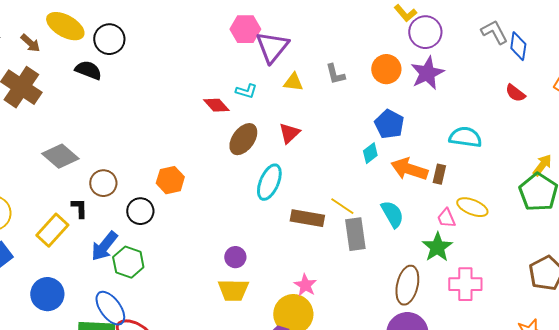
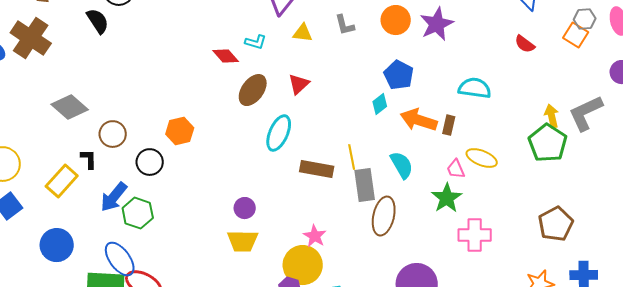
black semicircle: (88, 70) -> (98, 21), turned 36
yellow arrow: (542, 165) -> (552, 116), turned -50
yellow line: (342, 206) -> (352, 157), turned 45
brown ellipse: (407, 285) -> (384, 216), moved

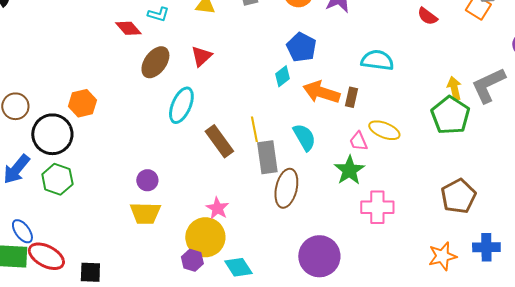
black circle: (150, 162) -> (52, 134), size x1.5
brown rectangle: (317, 169) -> (219, 141), turned 44
green hexagon: (138, 213) -> (57, 179), moved
blue ellipse: (120, 259) -> (22, 231), size x0.7

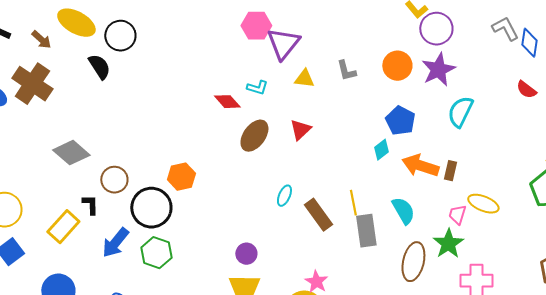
cyan semicircle: (377, 60) -> (460, 112), moved, turned -72
cyan ellipse: (181, 105) -> (284, 196), moved, size x0.6
pink trapezoid: (358, 141) -> (457, 215), turned 40
brown ellipse: (286, 188) -> (413, 262), moved

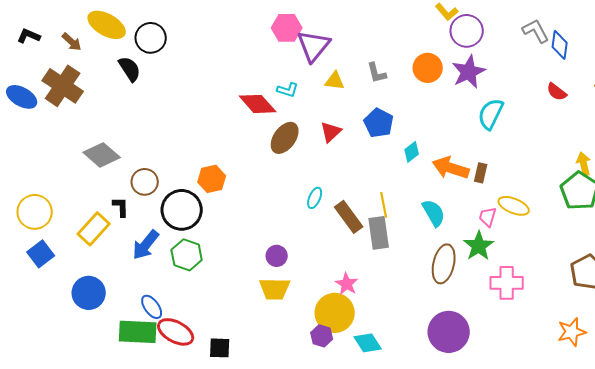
red diamond: (227, 102) -> (258, 104), size x1.4
blue pentagon: (400, 121) -> (379, 123), moved
gray rectangle: (366, 231) -> (379, 233), moved

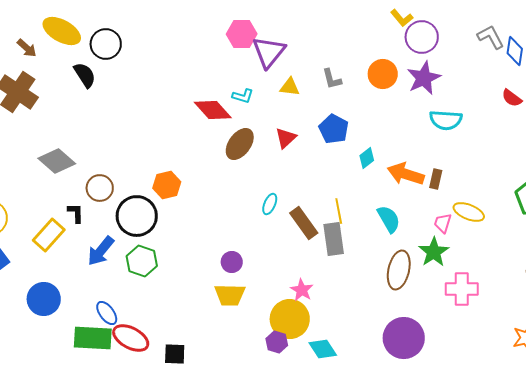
cyan semicircle: (491, 114) -> (446, 120), turned -112

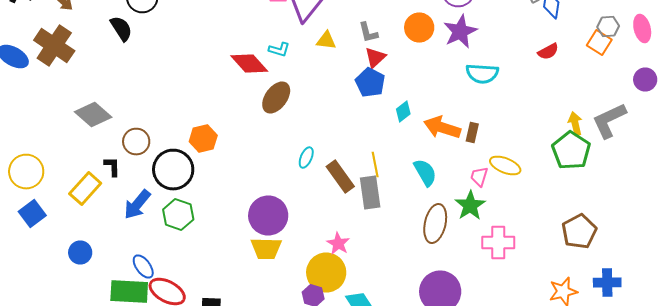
red semicircle: (512, 98) -> (548, 52), turned -65
red triangle: (286, 138) -> (375, 58), moved
purple circle: (232, 262) -> (268, 216), size x1.8
blue circle: (44, 299) -> (80, 252), size x0.7

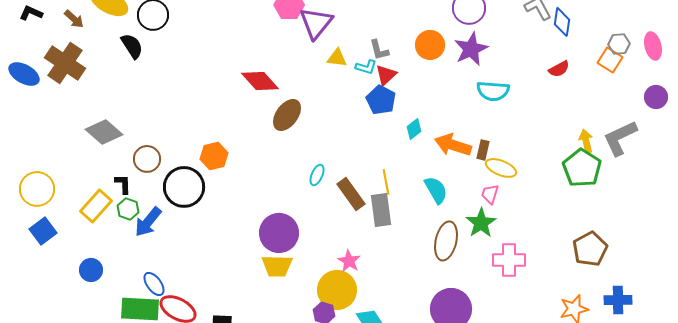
cyan L-shape: (279, 50) -> (366, 67), moved
yellow ellipse: (505, 166) -> (501, 168), moved
green hexagon: (178, 214) -> (128, 209), moved, size x0.7

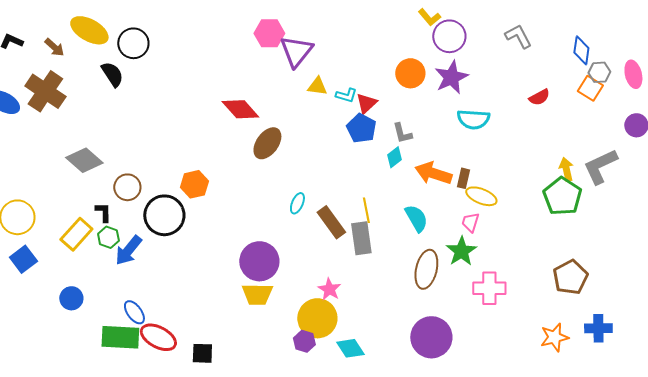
blue diamond: (562, 22) -> (581, 50), moved
gray L-shape: (379, 50) -> (402, 133), moved

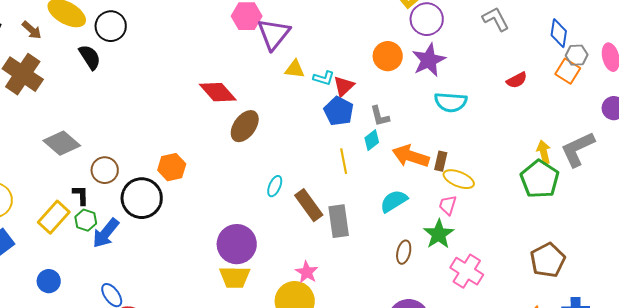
yellow line: (366, 210) -> (344, 161), moved
cyan semicircle: (416, 218) -> (394, 201), turned -92
brown ellipse: (426, 269) -> (404, 252), size x0.6
pink cross: (489, 288) -> (467, 271), turned 32

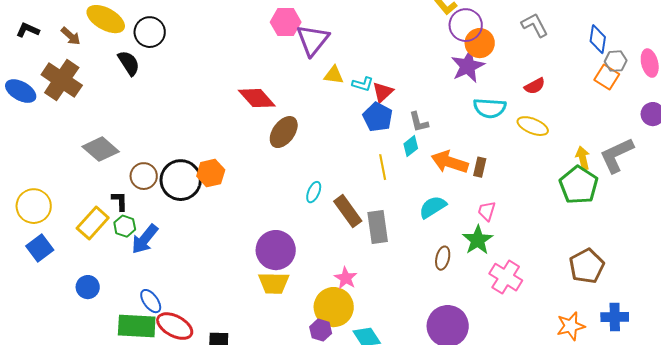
orange circle: (388, 56) -> (480, 43), moved
red semicircle: (517, 80) -> (535, 86), moved
yellow ellipse: (459, 179) -> (533, 126), moved
black circle: (142, 198) -> (181, 180), moved

